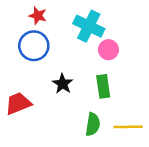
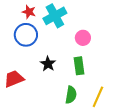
cyan cross: (89, 26) -> (55, 16), moved, turned 35
yellow line: (128, 127) -> (98, 97), turned -65

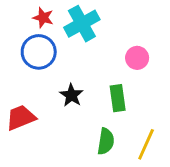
pink circle: (83, 38) -> (137, 58), moved

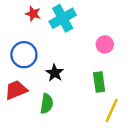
blue circle: (39, 52) -> (24, 55), moved
green rectangle: (118, 98) -> (99, 82), moved
green semicircle: (106, 141) -> (47, 104), moved

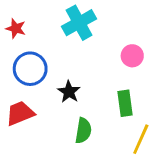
red star: (33, 14) -> (16, 28), moved
green semicircle: (47, 104) -> (83, 131), moved

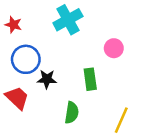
black star: (69, 92) -> (47, 79), moved, turned -30
green rectangle: (125, 103) -> (90, 79), moved
red trapezoid: (20, 113) -> (17, 98), turned 65

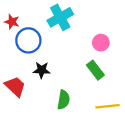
blue circle: (26, 59) -> (28, 40), moved
green rectangle: (90, 79) -> (95, 70), moved, turned -30
yellow line: (121, 120) -> (107, 106), turned 60

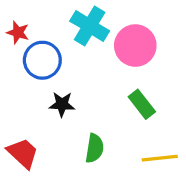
cyan cross: (60, 17) -> (90, 26), turned -30
pink circle: (101, 43) -> (135, 46), moved, size x1.6
red trapezoid: (15, 87) -> (23, 153), moved

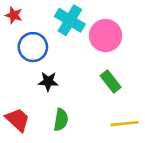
red star: (18, 32) -> (14, 15), moved
green semicircle: (95, 148) -> (61, 120), moved

